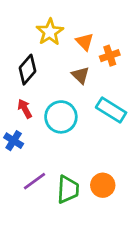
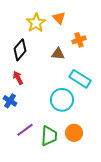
orange triangle: (85, 42) -> (59, 18), moved
brown triangle: (80, 75) -> (58, 54), turned -40
cyan circle: (61, 117) -> (62, 100), moved

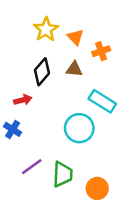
orange triangle: (59, 18) -> (75, 37), moved
black diamond: (20, 50) -> (42, 72), moved
red arrow: (18, 78) -> (23, 100), turned 104
orange circle: (74, 133) -> (97, 188), moved

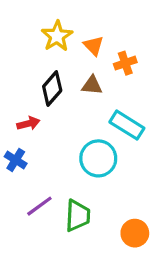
orange circle: (97, 188) -> (135, 233), moved

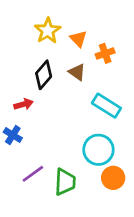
brown triangle: (92, 85) -> (77, 72), turned 30
cyan circle: (98, 158) -> (98, 150), moved
orange circle: (135, 233) -> (113, 178), moved

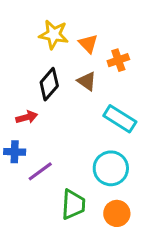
yellow star: (48, 31) -> (54, 35), turned -30
blue cross: (13, 135) -> (15, 152), turned -30
purple line: (33, 174) -> (40, 171), moved
orange circle: (113, 178) -> (117, 213), moved

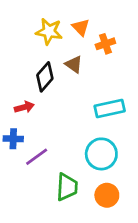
orange triangle: (88, 44) -> (81, 27), moved
orange cross: (118, 60) -> (105, 44), moved
brown triangle: (87, 81) -> (74, 64), moved
cyan rectangle: (120, 119) -> (110, 109), turned -44

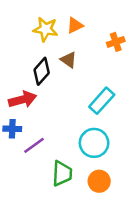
orange triangle: (81, 27) -> (75, 25), turned 48
orange cross: (105, 44) -> (116, 42), moved
red arrow: (24, 107) -> (22, 99), size x1.5
cyan rectangle: (110, 109) -> (102, 101), turned -36

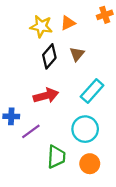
orange cross: (116, 42) -> (105, 15), moved
brown triangle: (68, 60) -> (77, 54), moved, turned 35
black diamond: (42, 71) -> (49, 56), moved
red arrow: (22, 99) -> (46, 96), moved

